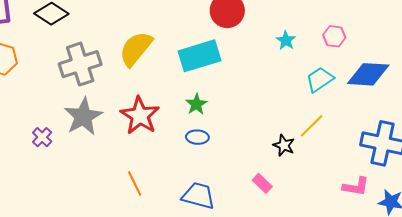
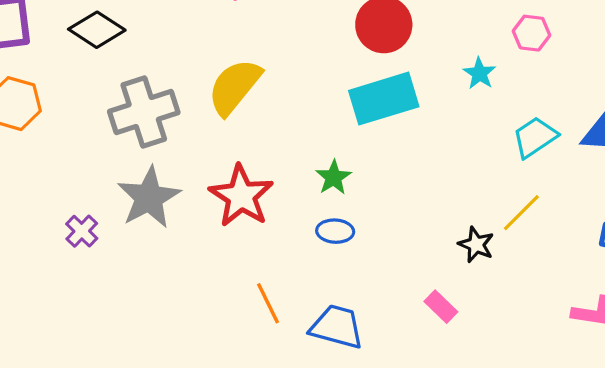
pink hexagon: (334, 36) -> (531, 33), moved
cyan rectangle: (199, 56) -> (384, 99), moved
orange line: (135, 183) -> (268, 303), moved

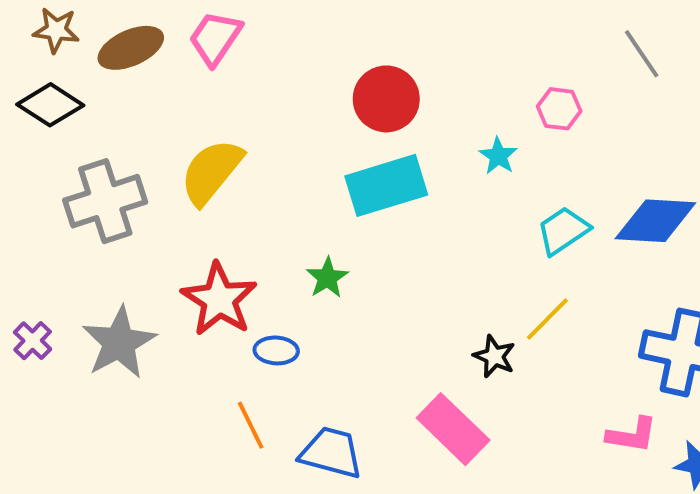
gray star: (149, 198) -> (119, 343), moved
blue ellipse: (335, 231) -> (276, 350), moved
pink rectangle: (441, 307) -> (453, 429), size x1.8

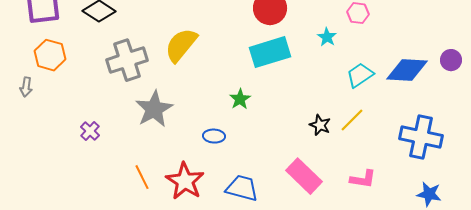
red star: (219, 299) -> (185, 181), moved
gray star: (119, 343) -> (154, 109), moved
black star: (494, 356) -> (320, 125), moved
orange line: (251, 425) -> (142, 177), moved
pink L-shape: (632, 435) -> (363, 179), moved

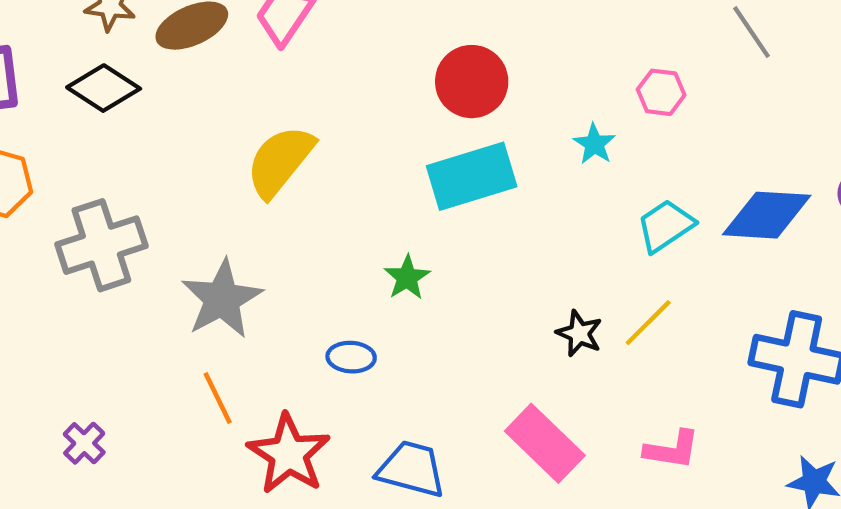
gray cross: (127, 60) -> (101, 245), moved
purple cross: (90, 131) -> (84, 443), moved
orange line: (142, 177) -> (218, 398), moved

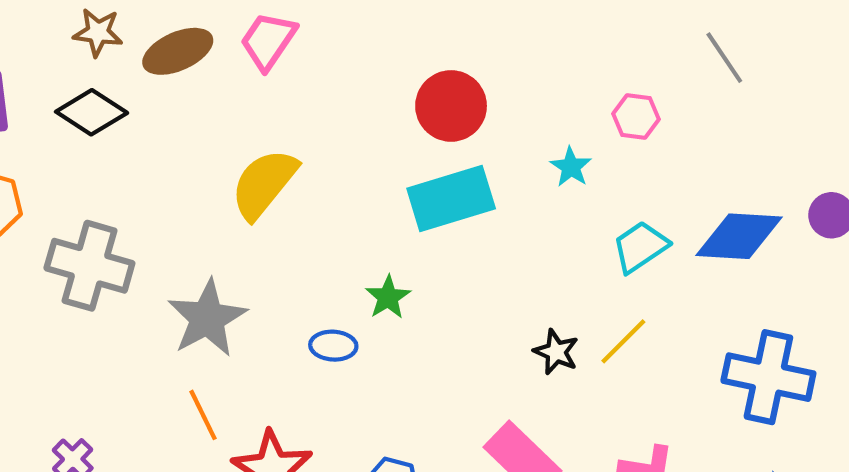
gray cross: (101, 245) -> (89, 266), turned 34
blue ellipse: (351, 357) -> (333, 346), moved

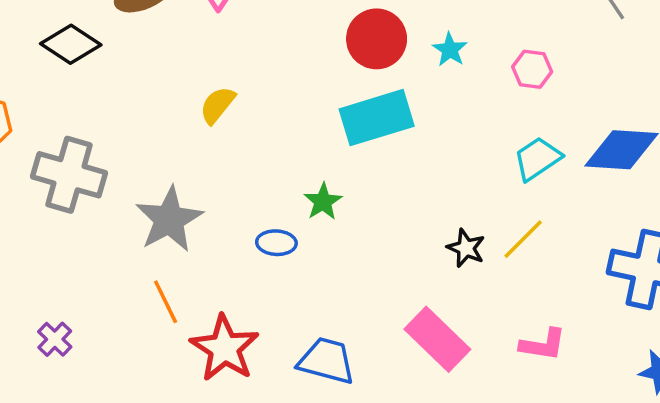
pink hexagon: (636, 116) -> (532, 69), moved
cyan star: (571, 167) -> (450, 50), moved
yellow semicircle: (264, 184) -> (217, 105), size x0.6

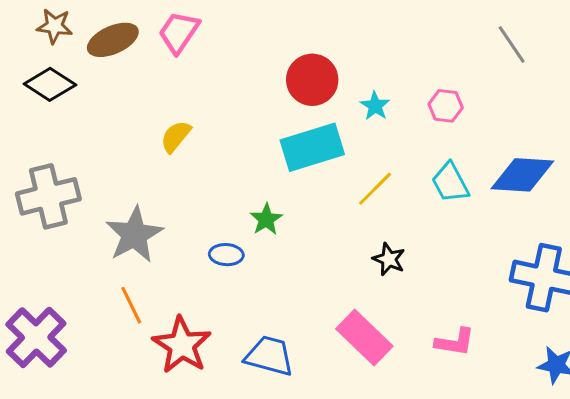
cyan star: (450, 50) -> (375, 106), moved
cyan trapezoid: (537, 159) -> (450, 183), turned -84
gray cross: (69, 175) -> (48, 196), turned -30
yellow line: (523, 239) -> (375, 189), moved
purple cross: (55, 339) -> (36, 337), size x2.0

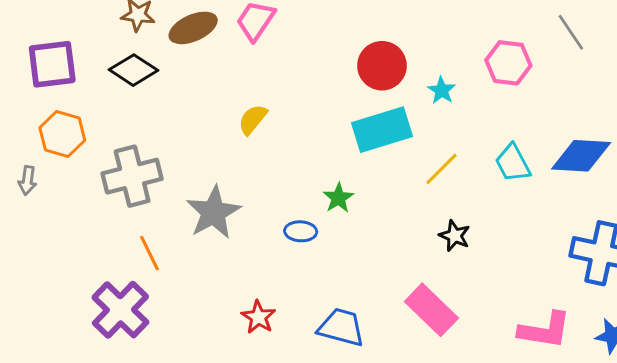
pink hexagon: (446, 106) -> (508, 63), moved, size x1.4
orange line: (131, 305) -> (149, 253), moved
pink L-shape: (455, 342) -> (545, 330), moved, size x1.4
red star: (182, 345) -> (258, 317), size x0.6

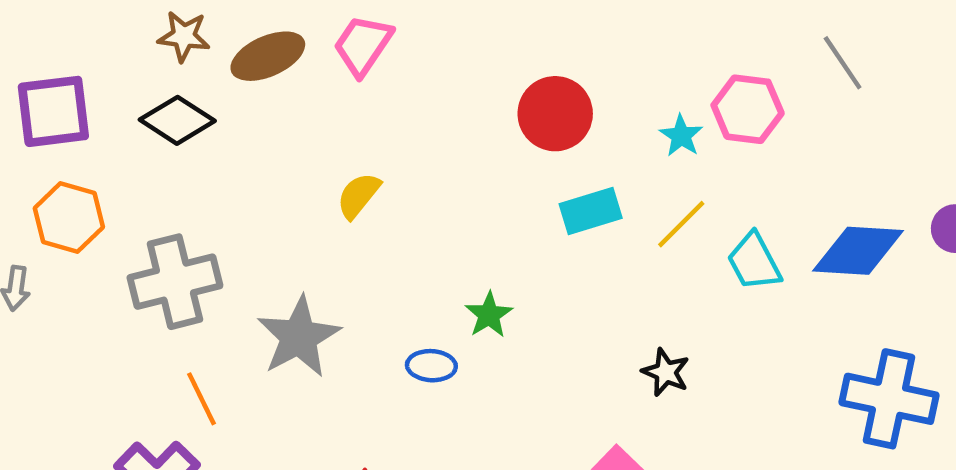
cyan star: (442, 90) -> (681, 136), moved
cyan rectangle: (382, 130) -> (591, 211), moved, size x0.7
yellow line: (442, 169) -> (681, 224), moved

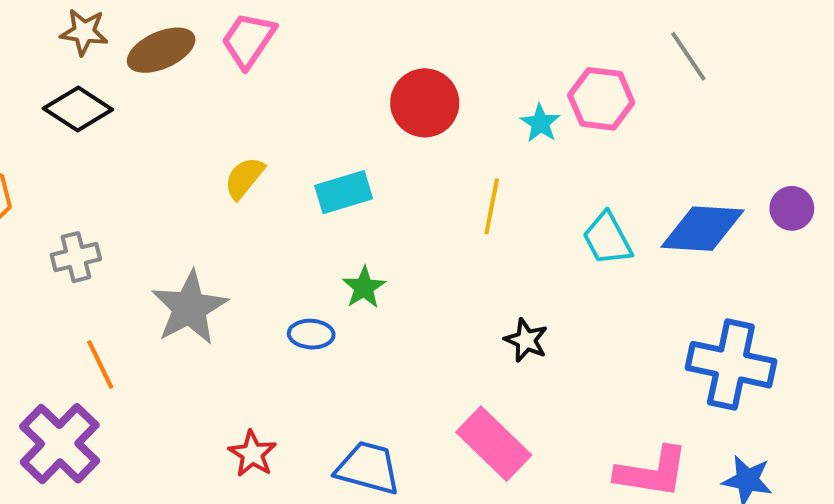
cyan rectangle: (591, 211) -> (344, 192), moved
yellow line: (681, 224) -> (492, 206), moved, turned -34
gray cross: (175, 282) -> (76, 257), size x0.6

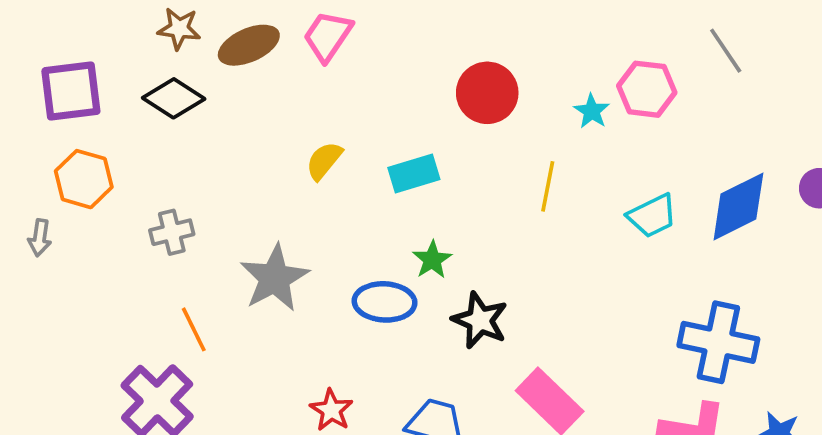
blue diamond: (703, 229) -> (738, 207), turned -30
cyan trapezoid: (607, 239) -> (652, 216), turned -88
blue ellipse: (311, 334) -> (385, 302), size x1.5
black star: (526, 340) -> (480, 320), moved, size x1.4
blue cross: (731, 365) -> (718, 342), moved

